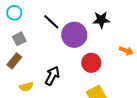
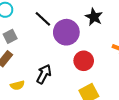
black star: (101, 20) -> (94, 17), turned 30

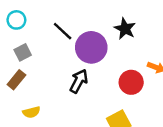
red circle: (84, 61) -> (131, 82), moved
black arrow: (44, 74) -> (79, 81), moved

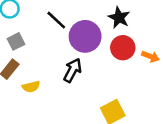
red circle: (131, 82) -> (123, 48), moved
yellow semicircle: (31, 112) -> (31, 87), moved

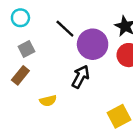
yellow semicircle: (31, 87) -> (48, 101), moved

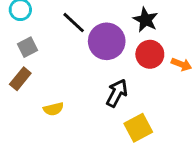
black arrow: (81, 77) -> (117, 93), moved

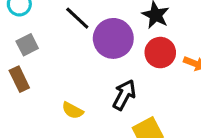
brown rectangle: (20, 79) -> (19, 79), turned -65
yellow semicircle: (53, 109) -> (73, 110), moved, turned 42

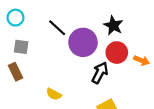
gray square: (27, 45) -> (21, 47), turned 35
black arrow: (124, 95) -> (100, 73), moved

